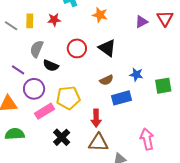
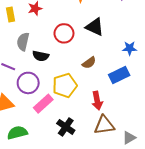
brown semicircle: (107, 80) -> (89, 63), moved

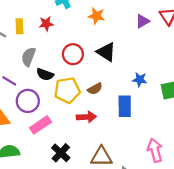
blue rectangle: (119, 75) -> (125, 106), turned -72
yellow pentagon: (65, 85) -> (67, 90), moved
red arrow: (97, 101) -> (86, 117), moved, turned -90

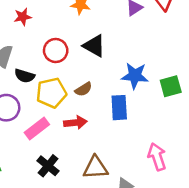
blue star: (140, 80) -> (135, 76), size x1.5
pink rectangle: (41, 125) -> (37, 129), moved

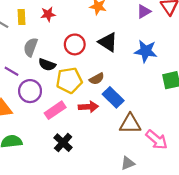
blue star: (135, 76) -> (146, 51), moved
blue rectangle: (119, 108) -> (113, 97), moved, turned -45
pink arrow: (157, 157) -> (157, 140), turned 145
brown triangle: (95, 168) -> (130, 124), moved

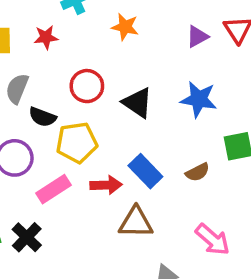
black triangle: (108, 42) -> (138, 103), moved
brown semicircle: (97, 79) -> (198, 172), moved
brown triangle: (130, 124) -> (136, 222), moved
black cross: (63, 143) -> (27, 237), moved

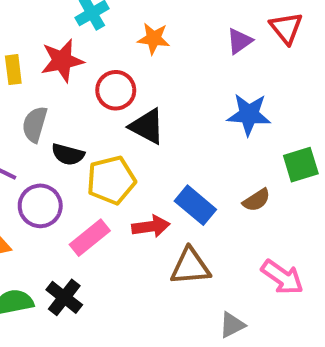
red star: (46, 37) -> (62, 61), size x1.5
red circle: (87, 86) -> (116, 90), moved
black triangle: (138, 103) -> (147, 126), moved

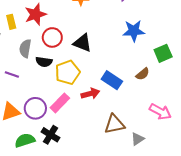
red circle: (116, 90) -> (52, 37), moved
purple circle: (40, 206) -> (35, 108), moved
brown triangle: (190, 267) -> (114, 124), moved

